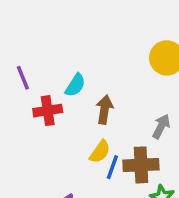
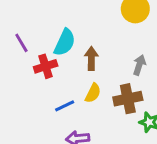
cyan semicircle: (75, 85) -> (65, 42), size x1.4
blue line: (112, 167) -> (65, 106), moved, turned 54

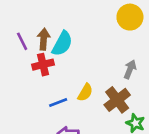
brown arrow: (91, 58) -> (44, 39), moved
brown cross: (128, 99) -> (117, 100), turned -30

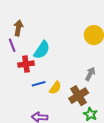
brown arrow: (44, 39) -> (18, 28), moved
blue line: (58, 102) -> (39, 84), moved

